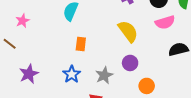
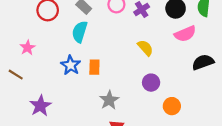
yellow semicircle: (128, 31) -> (145, 48), size x0.7
blue star: (72, 74) -> (71, 65), moved
gray star: (104, 75) -> (109, 100), moved

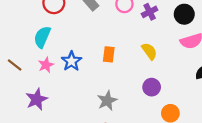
cyan semicircle: (80, 32) -> (42, 37), moved
pink star: (27, 48) -> (46, 65), moved
orange rectangle: (94, 67) -> (109, 54), moved

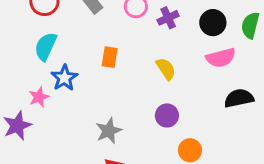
cyan semicircle: (42, 37) -> (46, 46), moved
orange rectangle: (109, 54) -> (110, 57), moved
pink star: (46, 65) -> (39, 97), moved

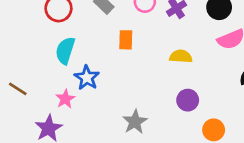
orange rectangle: (110, 57) -> (126, 40), moved
yellow semicircle: (166, 69) -> (181, 56), turned -45

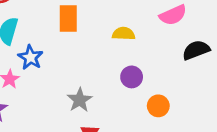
orange rectangle: (126, 40) -> (68, 19), size x1.4

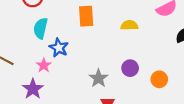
purple circle: (132, 77) -> (130, 68), moved

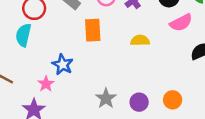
cyan semicircle: (41, 28) -> (23, 35), moved
purple circle: (130, 68) -> (139, 102), moved

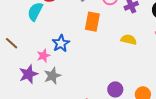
gray star: (106, 98) -> (52, 76), moved

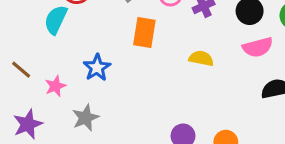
pink star: (43, 56) -> (55, 86), moved
purple star: (28, 74) -> (28, 124), moved

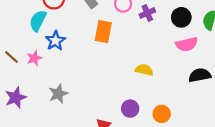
yellow semicircle: (201, 58) -> (144, 70), moved
blue star: (97, 68) -> (55, 41), moved
pink star: (55, 86) -> (34, 58), moved

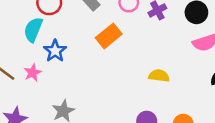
orange rectangle: (103, 32) -> (109, 36), turned 45

